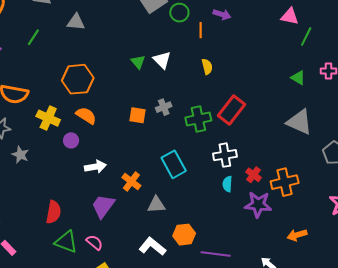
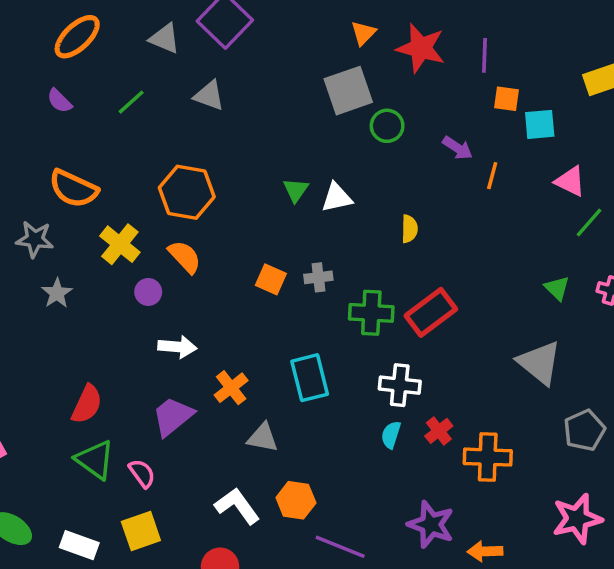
orange line: (201, 30) -> (492, 176), moved
white triangle: (162, 60) -> (337, 198), turned 48
purple star: (258, 204) -> (431, 524), moved

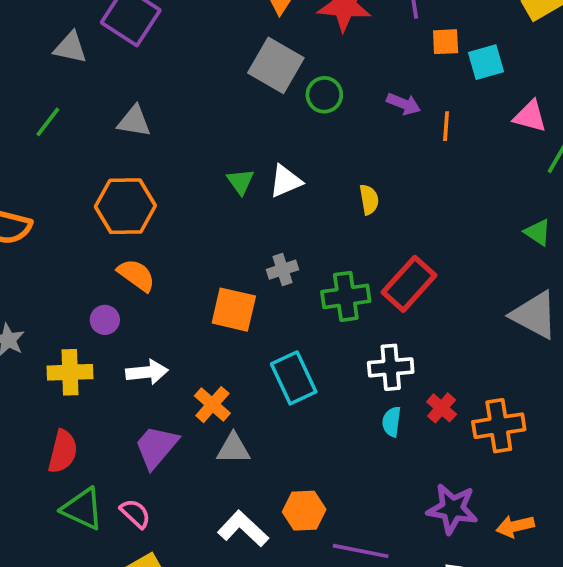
gray square: (348, 91) -> (276, 65), turned -30
gray triangle: (209, 96) -> (134, 121), moved
yellow cross: (120, 244) -> (70, 372), moved, turned -30
orange square: (271, 279) -> (234, 310), moved, size x1.4
gray triangle: (263, 438) -> (233, 449), moved

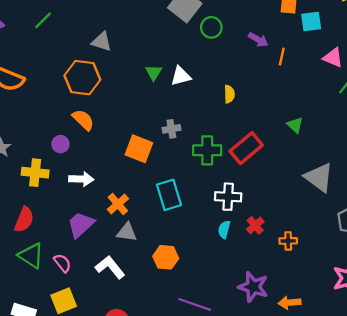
gray triangle: (134, 121) -> (102, 42), moved
green triangle: (538, 232) -> (295, 125), moved
orange cross: (499, 426) -> (288, 241), size x0.6
orange hexagon: (304, 511) -> (166, 257), moved
white L-shape: (243, 529) -> (110, 267), moved

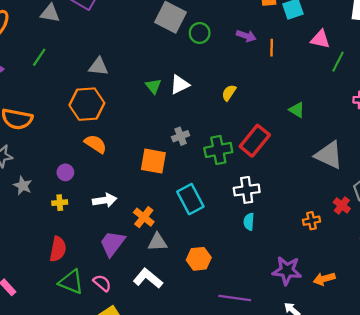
yellow semicircle: (229, 94) -> (229, 93), turned -133
purple circle: (60, 144) -> (65, 172), moved
yellow cross: (35, 173) -> (60, 203), size x0.6
red cross: (255, 225) -> (342, 205), moved

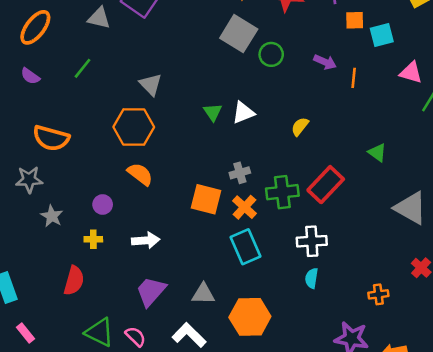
gray triangle: (98, 67) -> (151, 84), turned 35
orange cross: (144, 217) -> (245, 207), moved
orange cross: (312, 221) -> (378, 294), moved
red semicircle: (58, 249) -> (74, 281), moved
orange hexagon: (199, 259) -> (250, 317), size x1.4

